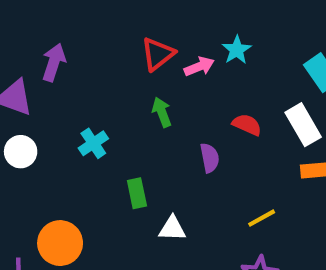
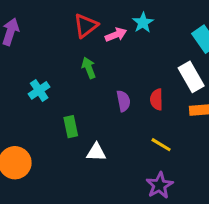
red semicircle: (247, 125) -> (157, 99), moved, turned -115
yellow line: (262, 218) -> (161, 145), turned 60

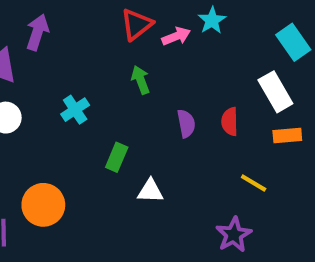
green rectangle: (71, 127) -> (117, 157), turned 35
yellow line: (161, 145) -> (254, 183), moved

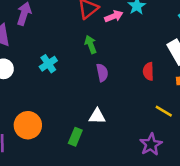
purple semicircle: (186, 124) -> (102, 73), moved
green rectangle: (117, 157) -> (75, 137), moved

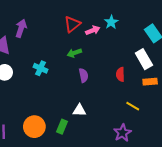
green arrow: (91, 44) -> (74, 53), turned -88
cyan cross: (48, 64) -> (41, 68), turned -32
orange circle: (28, 125) -> (34, 127), moved

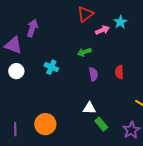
red triangle: (72, 24) -> (85, 14), moved
red semicircle: (120, 74) -> (119, 72), moved
green rectangle: (62, 127) -> (101, 124), moved, turned -64

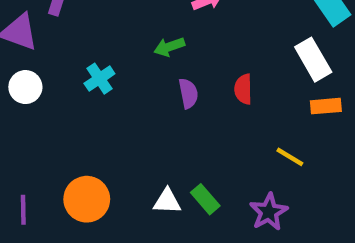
cyan cross: (51, 67) -> (99, 79), turned 32
white triangle: (89, 108) -> (167, 201), moved

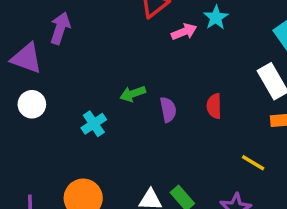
green arrow: (169, 47) -> (133, 94), moved
cyan cross: (99, 79) -> (94, 124), moved

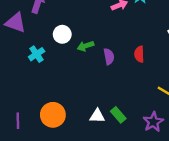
white circle: (32, 104) -> (62, 34), moved
cyan cross: (94, 124) -> (37, 54), moved

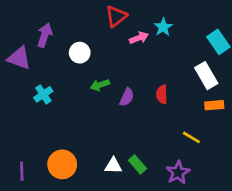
white circle: (62, 34) -> (80, 53), moved
purple semicircle: (109, 56) -> (127, 97), turned 35

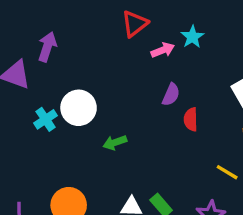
white circle: (80, 53) -> (79, 108), moved, size x1.4
green arrow: (100, 85) -> (115, 142), moved
purple semicircle: (127, 97) -> (171, 95), moved

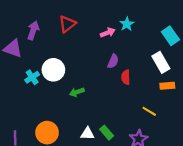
red triangle: (135, 24) -> (67, 24), moved

